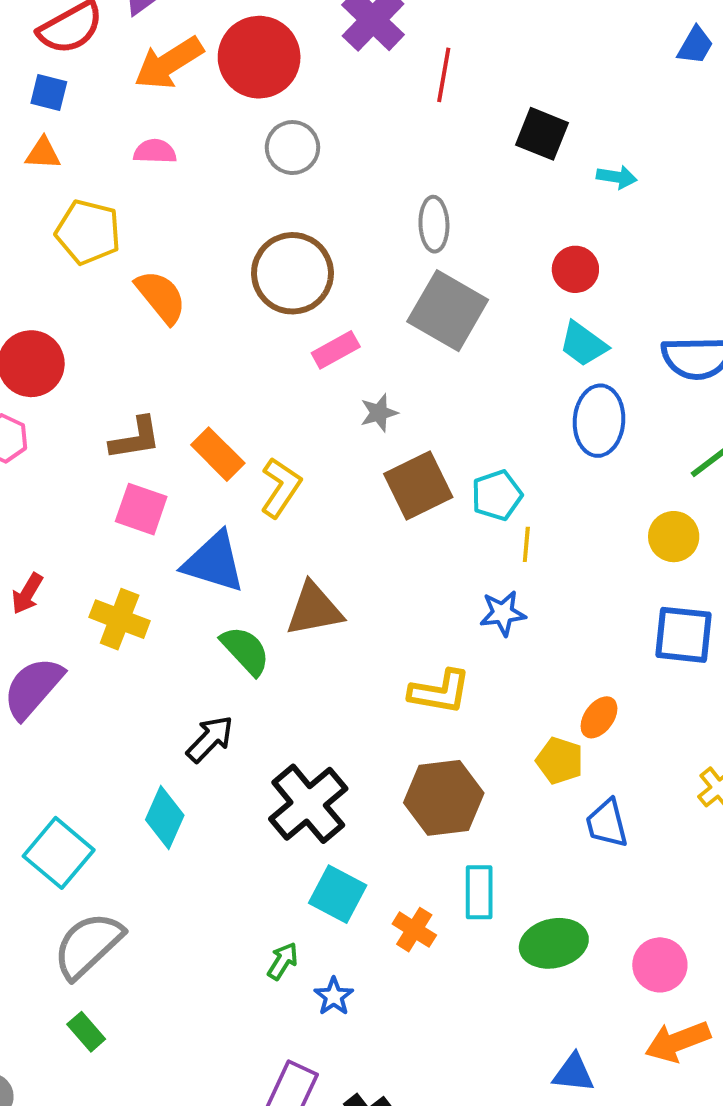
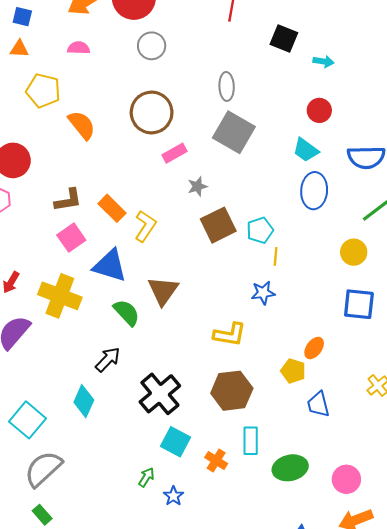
red circle: (575, 269) -> (319, 110), moved
pink square: (141, 509) -> (71, 238), turned 36
brown triangle: (314, 609) -> (163, 291), turned -44
yellow cross: (120, 619) -> (60, 296), size x1.4

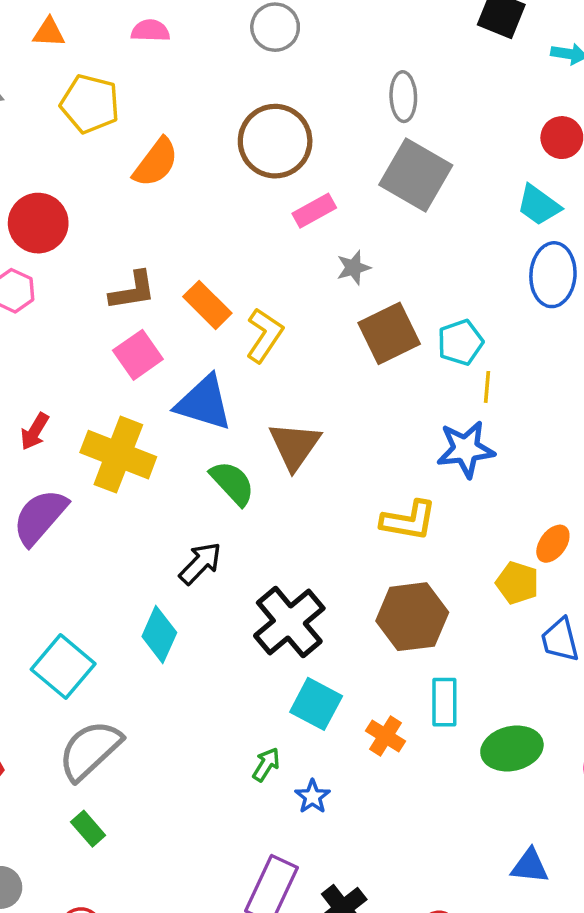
orange semicircle: (82, 125) -> (156, 162), turned 76
blue star: (263, 293) -> (466, 449), size x1.4

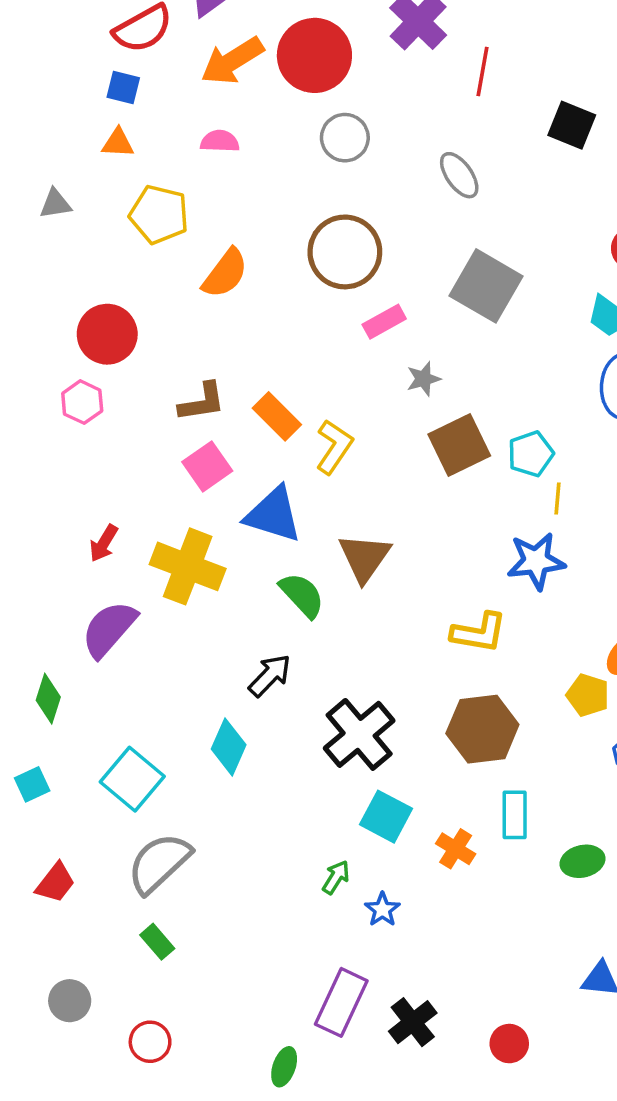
gray ellipse: (403, 97) -> (459, 175), moved, turned -33
green ellipse: (512, 748) -> (582, 861), size x0.7

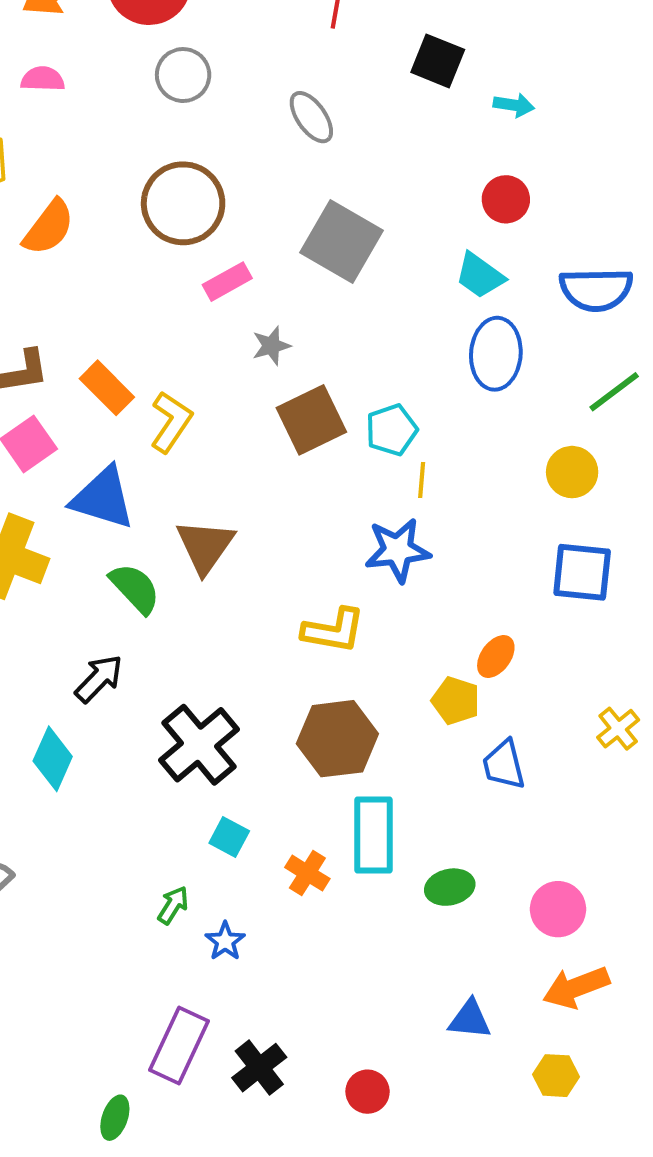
cyan rectangle: (515, 815) -> (374, 835), size x1.4
cyan square: (386, 817) -> (229, 837), size x0.7

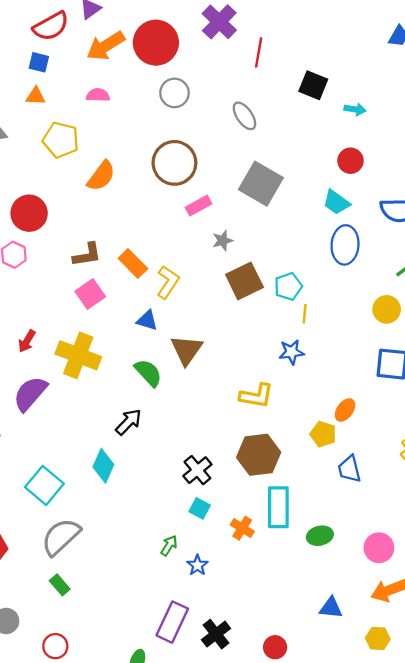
blue triangle: (103, 498) -> (147, 320), moved, size x0.6
blue star: (398, 550) -> (291, 352), size x0.7
black cross: (199, 745) -> (197, 470), moved, size x0.7

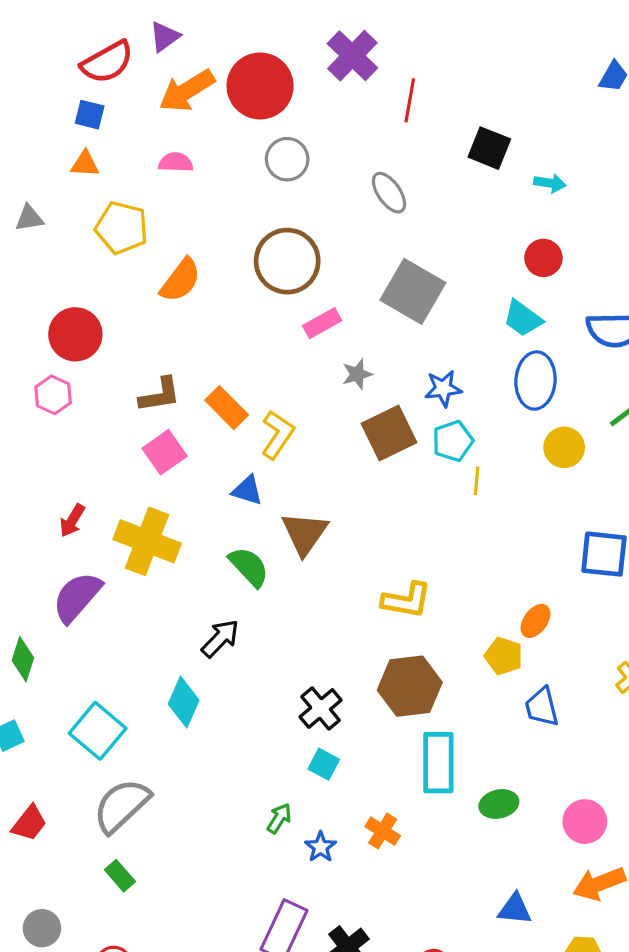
yellow circle: (387, 309) -> (564, 447), moved
blue star: (291, 352) -> (443, 388), moved
orange cross: (242, 528) -> (383, 831), moved

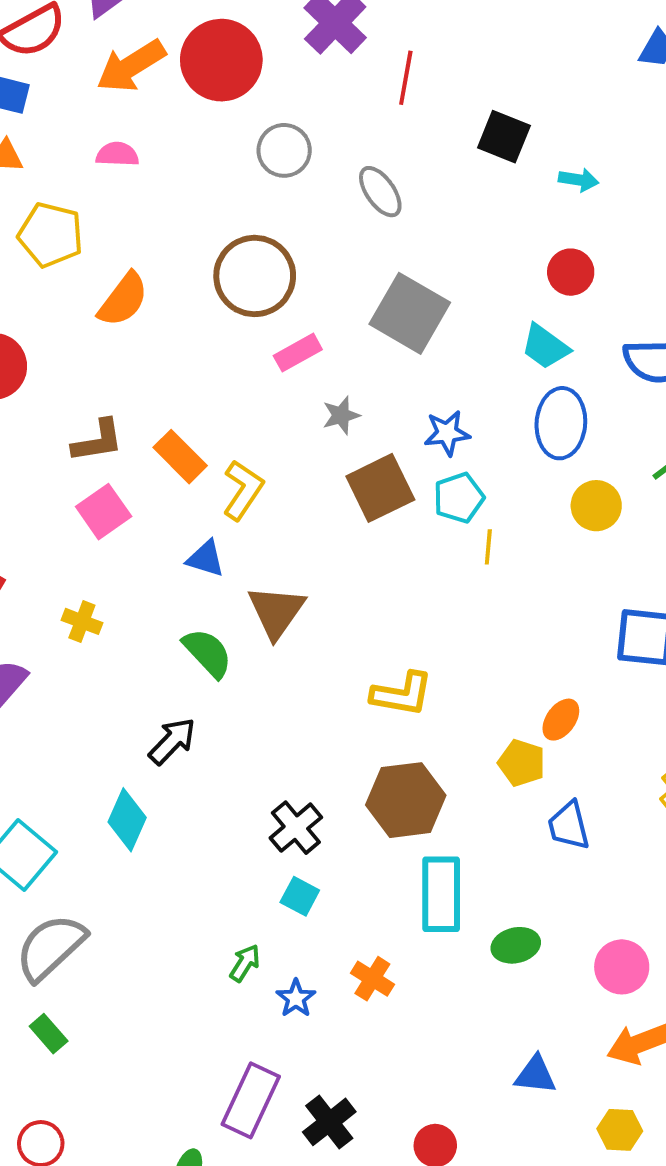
gray circle: (287, 159) -> (284, 150), moved
yellow cross: (147, 541) -> (82, 621), size x0.5

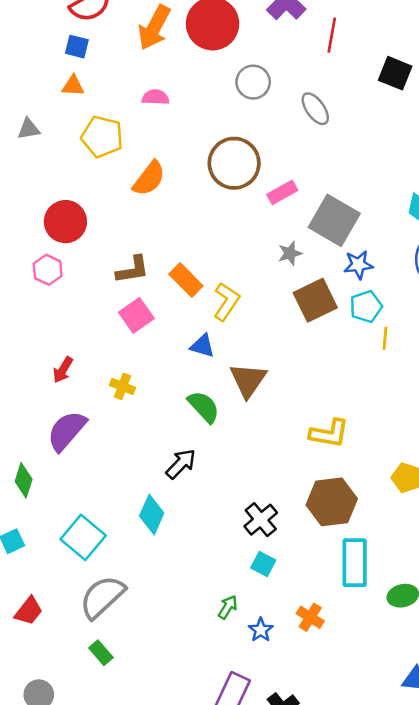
orange arrow: (131, 66) -> (154, 28), turned -30
pink semicircle: (117, 154) -> (155, 97), moved
gray square: (410, 313) -> (334, 220), moved
pink rectangle: (298, 353) -> (282, 192), moved

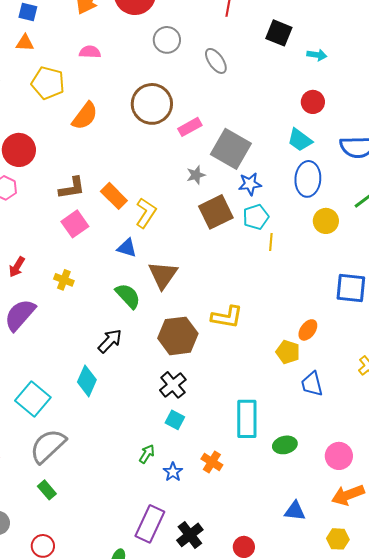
brown hexagon: (332, 502) -> (178, 336), moved

